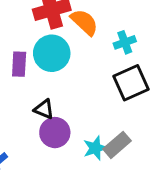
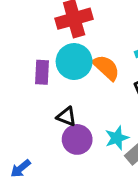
orange semicircle: (84, 22) -> (106, 68), moved
cyan star: (95, 148) -> (117, 138), moved

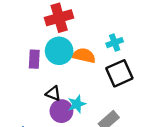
orange semicircle: (106, 68) -> (84, 56), turned -30
cyan star: (117, 138) -> (77, 104), moved

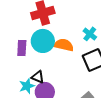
cyan cross: (115, 43) -> (90, 34), turned -32
cyan star: (77, 104) -> (27, 86), moved

